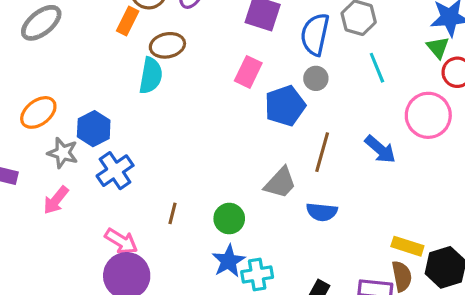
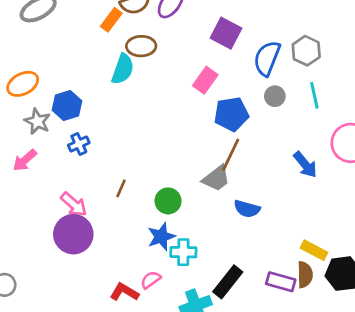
gray circle: (316, 78) -> (275, 96), moved
brown line: (322, 152) -> (231, 155), moved
blue cross: (115, 171) -> (79, 144), size x0.7

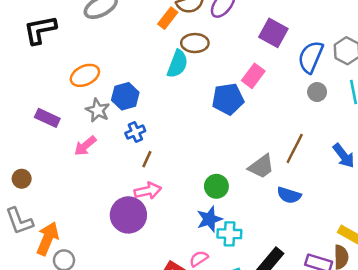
blue pentagon: (231, 114) -> (228, 99), moved
brown line: (231, 155) -> (295, 148), moved
brown line: (121, 188) -> (147, 159), moved
pink arrow: (74, 204) -> (148, 191), moved, turned -55

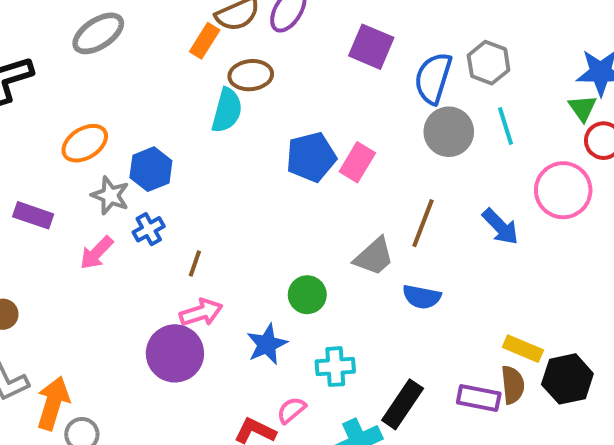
pink rectangle: (253, 76) -> (357, 162), moved
gray circle: (317, 92) -> (449, 132), size x1.6
blue cross: (135, 132) -> (149, 229), moved
blue star: (209, 219) -> (267, 344), moved

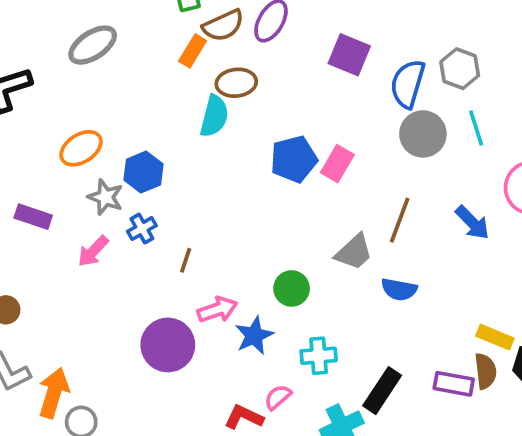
pink arrow: (201, 313) -> (217, 310), moved

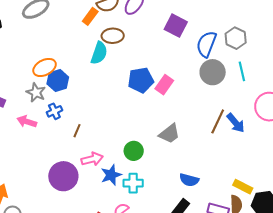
orange ellipse: (81, 148) -> (45, 67), moved
brown line: (400, 220) -> (218, 121), moved
pink arrow: (93, 251) -> (27, 122), turned 60
blue semicircle: (399, 289) -> (189, 180), moved
cyan cross: (319, 356) -> (133, 183), moved

